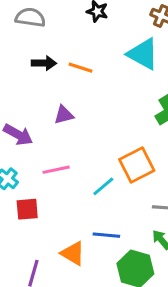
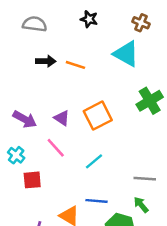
purple triangle: (64, 115) -> (62, 118), moved, turned 49
orange square: (137, 165) -> (98, 116), moved
pink line: (56, 170) -> (56, 148), turned 60

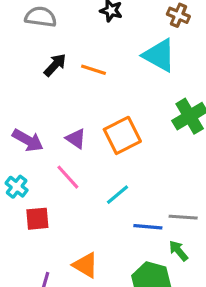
black arrow: (46, 61) -> (55, 65), turned -48
blue line: (96, 201) -> (148, 227), moved

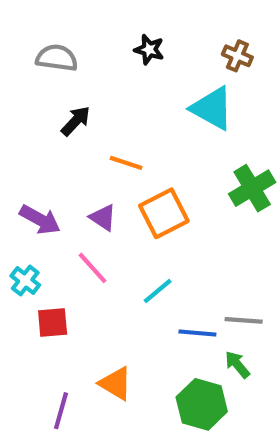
orange line: (94, 70) -> (126, 163), moved

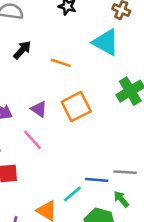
orange line: (126, 163) -> (61, 63), moved
cyan line: (158, 291) -> (72, 194), moved

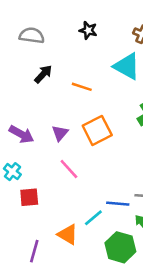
purple triangle: (39, 109) -> (60, 133), turned 36
pink line: (33, 140) -> (69, 169), moved

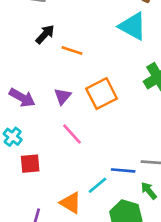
orange line: (82, 87) -> (72, 50), moved

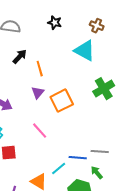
orange line: (72, 50) -> (40, 69), turned 56
purple triangle: (63, 96) -> (38, 93), moved

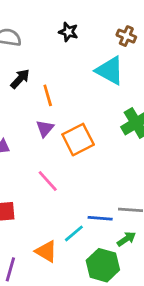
green arrow: (97, 173) -> (126, 239), turned 96

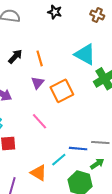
cyan triangle: (110, 71) -> (85, 54), moved
black arrow: (20, 79) -> (15, 56), moved

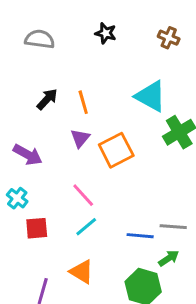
cyan line: (59, 160) -> (86, 227), moved

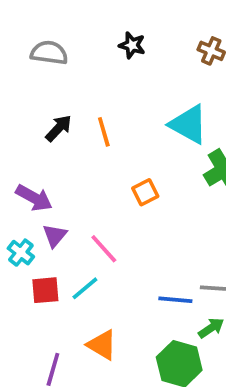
purple triangle: (80, 138) -> (55, 236), moved
orange square: (116, 150) -> (145, 192), size x0.6
cyan line: (86, 227) -> (85, 288), moved

